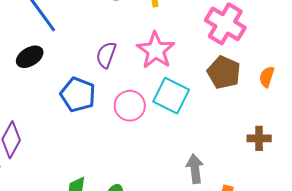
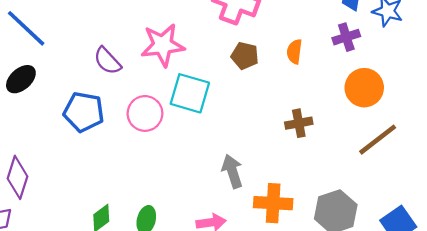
pink star: (156, 50) -> (163, 45), turned -30
purple semicircle: (106, 55) -> (107, 61), turned -52
brown pentagon: (224, 72) -> (245, 56), size x0.7

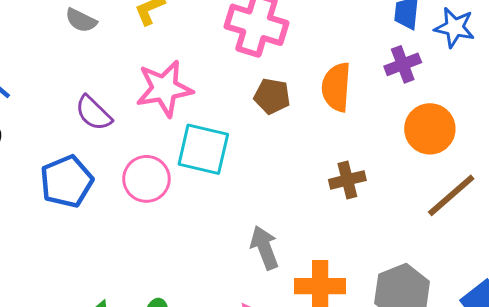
orange semicircle: (294, 52) -> (336, 87), size x1.5
blue pentagon: (84, 112) -> (67, 181), turned -30

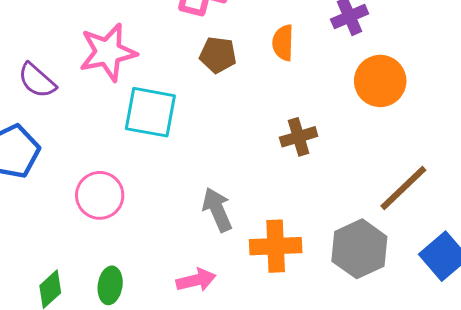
orange semicircle: (336, 87) -> (283, 43), size x0.7
pink circle: (146, 179) -> (100, 195), moved
brown line: (451, 195) -> (403, 188), moved

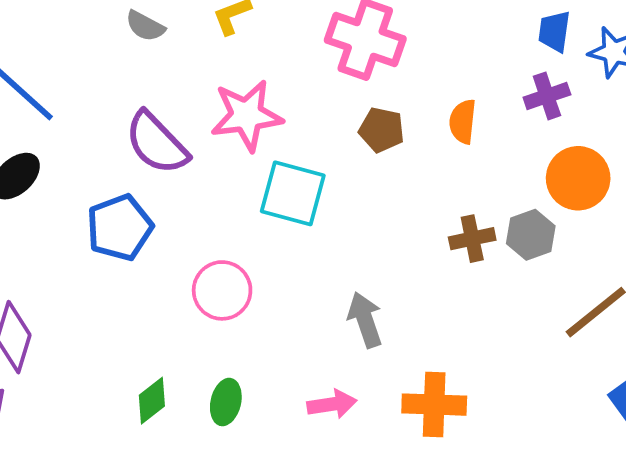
purple semicircle: (37, 80) -> (157, 143), size x1.4
orange cross: (276, 246) -> (434, 405), moved
gray hexagon: (359, 249) -> (531, 235), moved, size x0.7

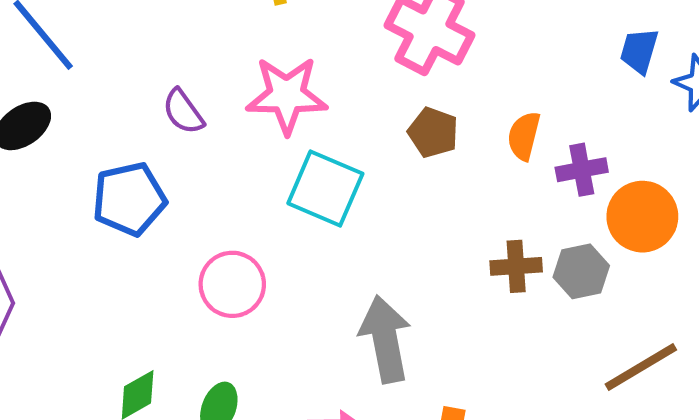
purple cross: (547, 96) -> (582, 170), moved
purple semicircle: (157, 143) -> (183, 112), size x0.6
gray arrow: (365, 320) -> (385, 339), size x1.4

